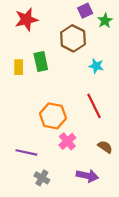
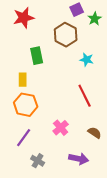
yellow rectangle: (19, 67) -> (23, 80), moved
orange hexagon: (53, 116) -> (26, 105), moved
purple line: (26, 152) -> (24, 138), turned -66

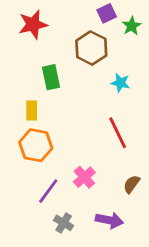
brown semicircle: (95, 133) -> (132, 184), turned -88
purple line: (24, 138) -> (48, 191), moved
gray cross: (38, 161) -> (64, 223), moved

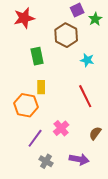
yellow rectangle: (32, 111) -> (41, 87), moved

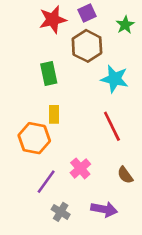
purple square: (77, 10) -> (87, 13), moved
red star: (24, 18) -> (53, 20), moved
cyan star: (87, 60) -> (115, 79), size x1.5
brown semicircle: (95, 133) -> (125, 175), turned -72

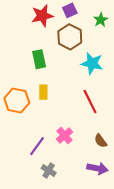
orange hexagon: (34, 138) -> (17, 101), moved
purple arrow: (104, 209) -> (97, 168), moved

